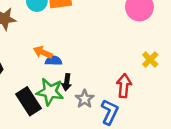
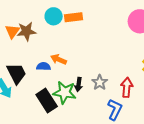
blue semicircle: (54, 61) -> (44, 66), moved
gray star: (85, 99) -> (100, 82), moved

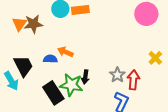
gray star: (100, 82) -> (117, 75), moved

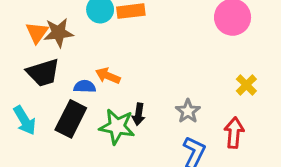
black trapezoid: (23, 66) -> (43, 73), moved, turned 100
red arrow: (133, 80) -> (234, 133), moved
black rectangle: (53, 93) -> (71, 119), moved, turned 60

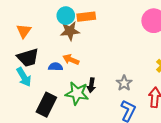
brown star: (59, 33) -> (70, 31), moved
black rectangle: (71, 119) -> (46, 105), moved
cyan arrow: (25, 120) -> (24, 77), moved

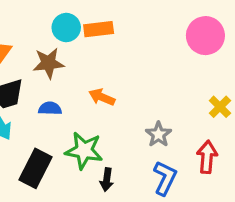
brown star: (70, 31) -> (48, 63), moved
orange arrow: (71, 60) -> (102, 97), moved
black arrow: (91, 85) -> (107, 180), moved

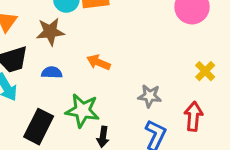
gray star: (158, 134) -> (150, 96), turned -30

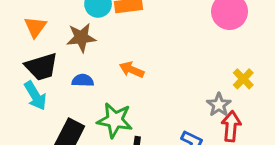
gray star: (150, 96) -> (219, 105), moved, turned 30

